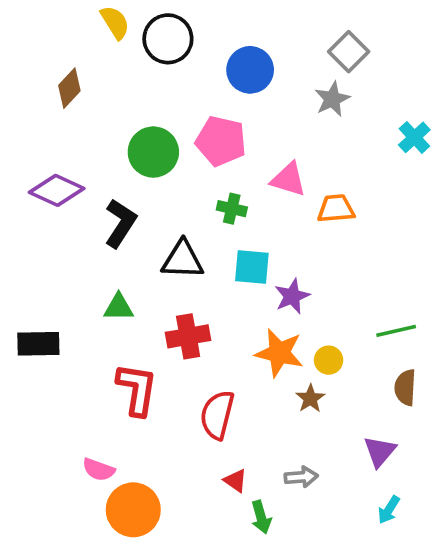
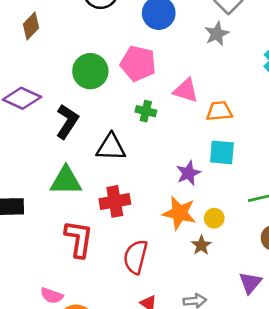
cyan square: (252, 267) -> (222, 152), moved
green triangle: (119, 307) -> (66, 181), size x1.5

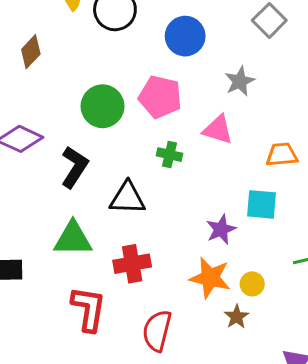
gray star: (217, 34) -> (240, 81), moved
orange trapezoid: (219, 111) -> (282, 155), moved

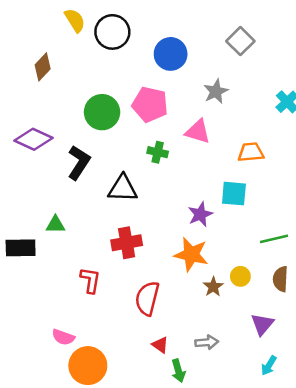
green triangle: (73, 239) -> (55, 225), moved, size x0.6
yellow circle: (252, 284) -> (240, 276), moved
red L-shape: (88, 309) -> (90, 280), size x0.7

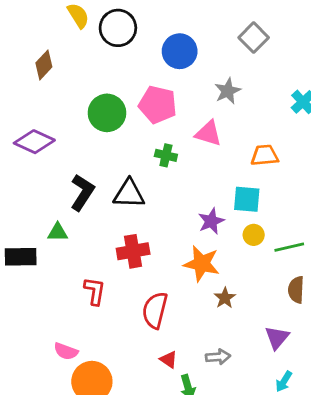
black L-shape: (79, 163) -> (82, 192), moved
yellow circle: (240, 276) -> (254, 235), moved

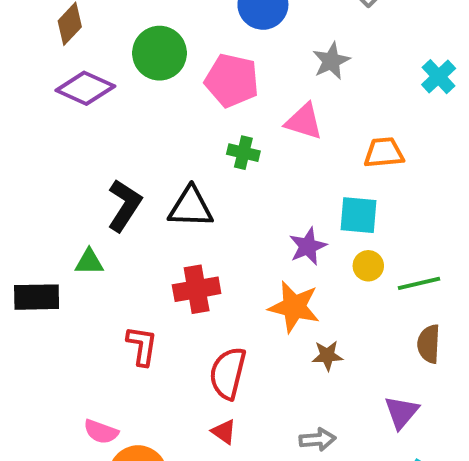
green circle: (107, 113) -> (159, 53), moved
purple diamond: (34, 142) -> (85, 88), moved
brown star: (225, 298) -> (327, 356), turned 30
red triangle: (169, 360) -> (224, 432), moved

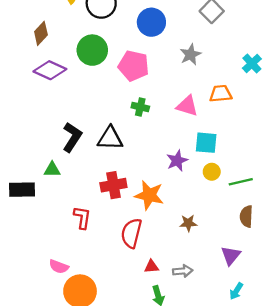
pink triangle: (304, 121) -> (187, 106), moved
orange trapezoid: (384, 153) -> (221, 94), moved
orange star: (294, 307) -> (149, 195), moved
red triangle: (224, 432) -> (151, 267), moved, turned -40

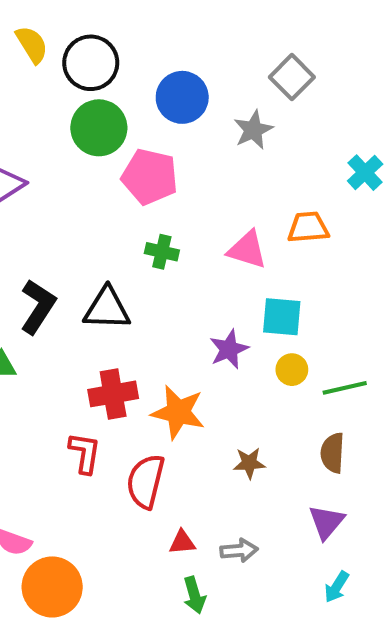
green circle: (92, 50) -> (99, 128), moved
gray star: (191, 55) -> (253, 130), moved
brown semicircle: (246, 216) -> (333, 453), moved
red L-shape: (82, 217) -> (85, 453), moved

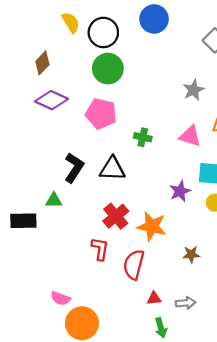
blue circle: (182, 97) -> (154, 19), moved
gray star: (253, 130) -> (193, 90), moved
pink pentagon: (150, 177) -> (101, 114), moved
red cross: (113, 394) -> (116, 216), turned -30

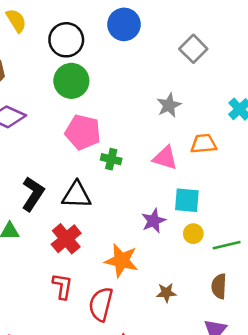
yellow semicircle: (71, 22) -> (16, 21), moved
pink pentagon: (101, 114) -> (83, 132), moved
red cross: (116, 216) -> (66, 239), moved

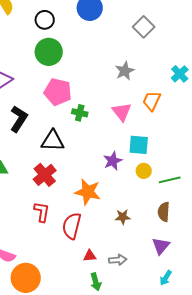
black circle: (66, 40) -> (45, 20), size x0.7
orange trapezoid: (204, 144) -> (152, 101), turned -60
pink triangle: (165, 158) -> (122, 112), turned 35
black L-shape: (33, 194) -> (19, 119), moved

